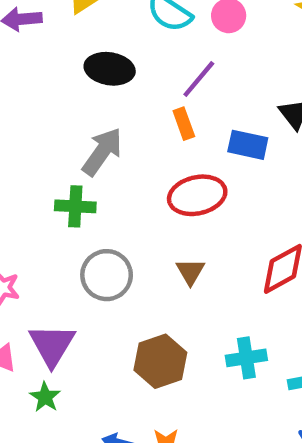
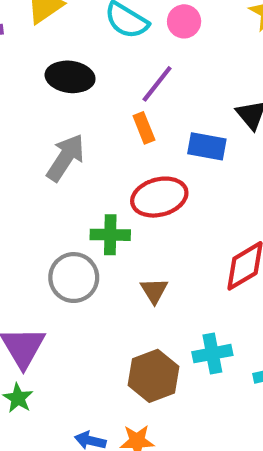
green cross: (75, 206) -> (110, 235), moved
brown triangle: (190, 272) -> (154, 291), moved
brown hexagon: (160, 361) -> (154, 376), moved

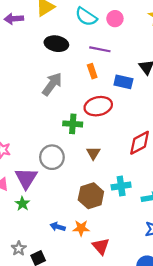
purple line: (157, 84) -> (100, 49), turned 60
gray circle: (74, 278) -> (52, 157), moved

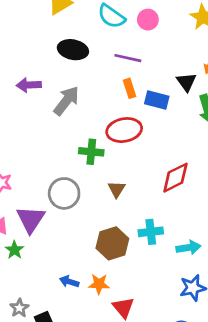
purple arrow: (14, 19) -> (29, 85), moved
orange rectangle: (92, 71) -> (129, 88), moved
green star: (22, 204) -> (14, 250), moved

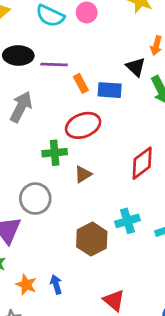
purple line: (128, 58) -> (54, 64), moved
brown triangle: (117, 189) -> (83, 174), moved, turned 36
blue arrow: (69, 282) -> (56, 284), turned 66
orange star: (99, 284) -> (26, 285), moved, turned 30

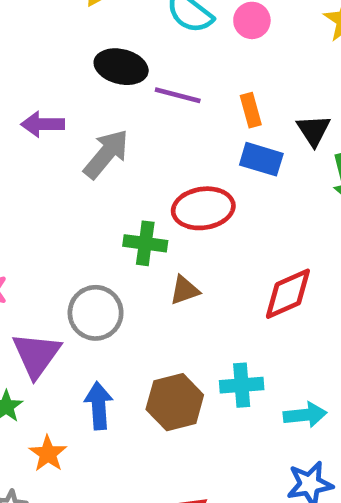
orange rectangle: (81, 83) -> (251, 110), moved
blue arrow: (56, 284) -> (99, 406), moved, size x1.4

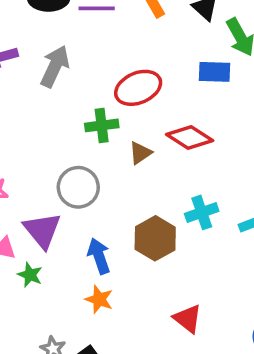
blue rectangle: (261, 159) -> (215, 72), moved
red diamond: (288, 294) -> (190, 138), moved, turned 72
orange star: (48, 454) -> (99, 299), moved

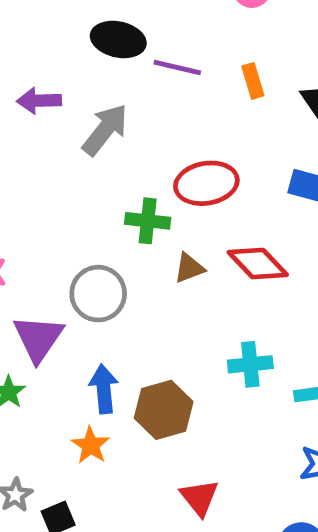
brown hexagon: (155, 238) -> (164, 410), moved

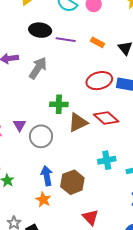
orange rectangle: (253, 81) -> (97, 42), turned -40
red ellipse: (206, 183) -> (99, 81), moved
brown triangle: (189, 268) -> (78, 122), size x1.5
purple triangle: (38, 338) -> (20, 125), moved, size x0.6

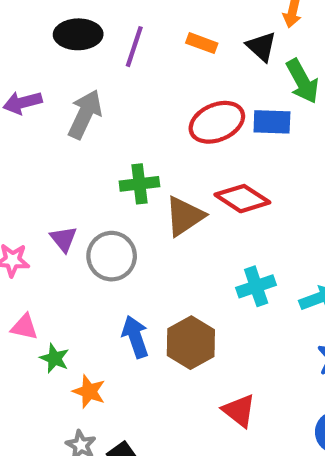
purple line: (66, 40) -> (134, 47), turned -72
orange star: (43, 200) -> (89, 391), moved

